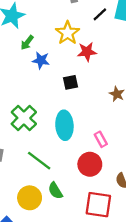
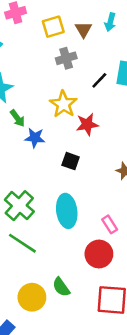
green arrow: (27, 43) -> (18, 118), turned -70
black square: (71, 82) -> (71, 161), turned 35
green line: (39, 161) -> (22, 243), moved

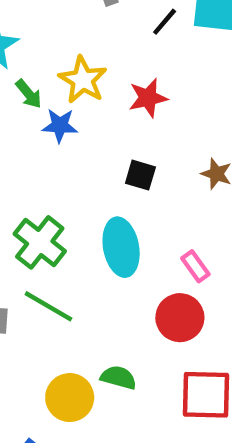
yellow star: (63, 104) -> (83, 80), moved
black square: (71, 161) -> (140, 175), moved
green semicircle: (61, 287) -> (119, 377), turned 144

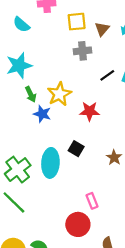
cyan ellipse: (121, 247) -> (50, 163), moved

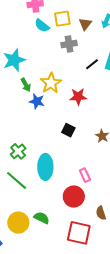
cyan semicircle: (21, 25) -> (42, 26), moved
cyan ellipse: (50, 163) -> (45, 167), moved
green cross: (18, 170) -> (18, 151), size x0.7

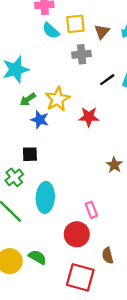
green arrow: (26, 85) -> (28, 99), turned 80
black square: (68, 130) -> (30, 154), moved, turned -32

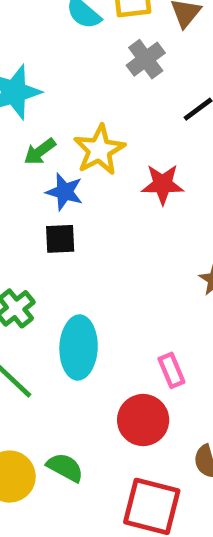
gray cross: (82, 54) -> (146, 59), turned -30
black square: (30, 154) -> (60, 239), moved

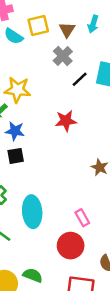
gray cross: (146, 59) -> (63, 56), moved
yellow star: (99, 150) -> (18, 90), moved, turned -30

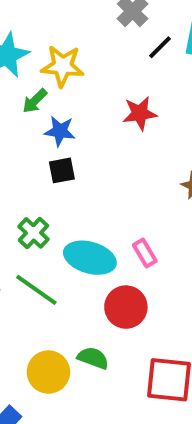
cyan ellipse: (32, 212) -> (90, 258), turned -68
pink rectangle: (82, 218) -> (145, 253), moved
red circle: (71, 246) -> (126, 307), moved

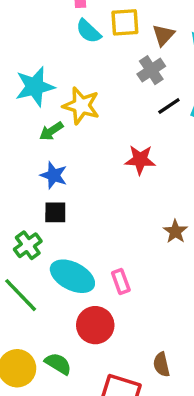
blue star: (60, 131) -> (54, 175), moved
black square: (62, 170) -> (55, 212), moved

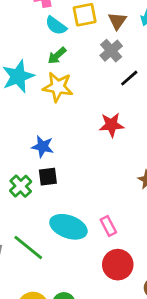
green arrow: (51, 131) -> (57, 56), moved
green cross: (28, 245) -> (21, 186), moved
red circle: (95, 325) -> (118, 265), moved

